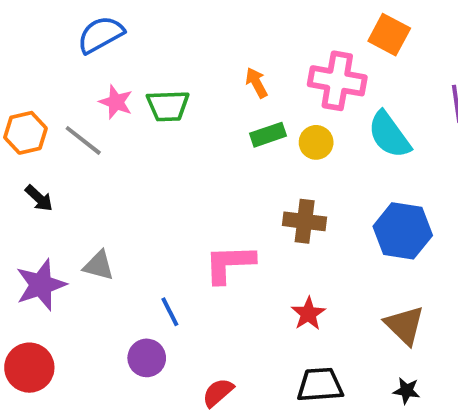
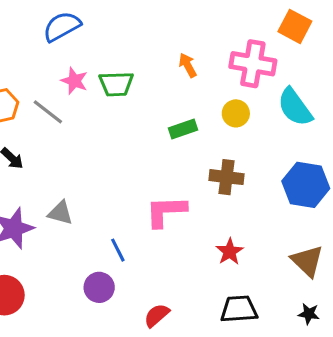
green rectangle: (268, 135) -> (183, 129), moved

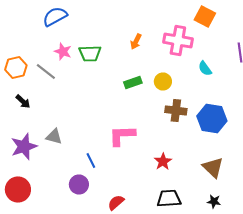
orange arrow: (188, 65) -> (136, 42), turned -126
cyan semicircle: (295, 107) -> (205, 68), size x0.6
yellow circle: (236, 113) -> (163, 82), moved
brown cross: (227, 177) -> (176, 110), moved

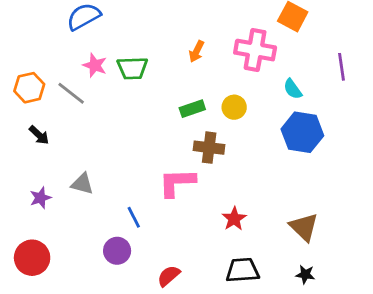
brown cross: (176, 110) -> (209, 148), moved
blue hexagon: (212, 118) -> (302, 132), moved
purple star: (24, 146) -> (40, 198), size x0.6

